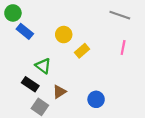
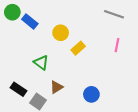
blue rectangle: (25, 31) -> (30, 21), moved
black rectangle: (30, 84) -> (18, 89), moved

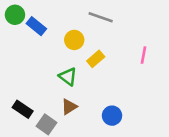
gray line: (114, 14) -> (101, 17), moved
green triangle: (41, 63) -> (68, 77), moved

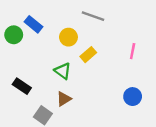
green circle: (15, 15) -> (14, 35), moved
black rectangle: (23, 109) -> (22, 86), moved
blue circle: (112, 116) -> (133, 97), moved

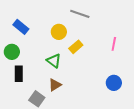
blue rectangle: (34, 24) -> (21, 27), moved
green circle: (14, 35) -> (12, 52), moved
black rectangle: (22, 86) -> (19, 74), turned 56

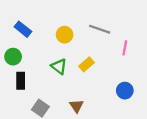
gray line: (80, 14) -> (100, 29), moved
yellow rectangle: (76, 47) -> (86, 64), moved
brown triangle: (55, 85) -> (77, 106), moved, turned -32

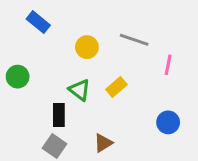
blue rectangle: (23, 29) -> (38, 22), moved
black rectangle: (21, 81) -> (59, 115), moved
brown triangle: (77, 106) -> (103, 143), turned 32

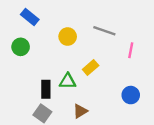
green circle: (18, 77) -> (21, 47), moved
green triangle: (80, 90) -> (68, 81), moved, turned -36

